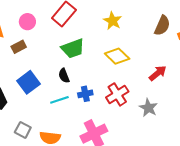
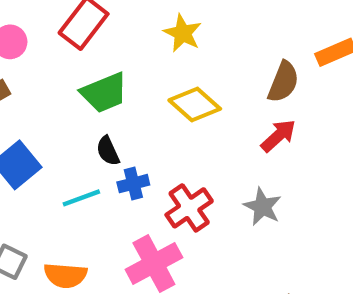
brown semicircle: (162, 26) -> (283, 82), moved
black semicircle: (64, 76) -> (108, 151), moved
red cross: (117, 94) -> (189, 208), moved

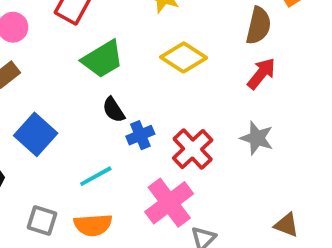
cyan line: (81, 198) -> (96, 176), moved

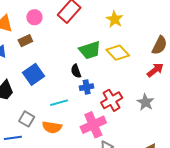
green trapezoid: (103, 59) -> (90, 50), moved

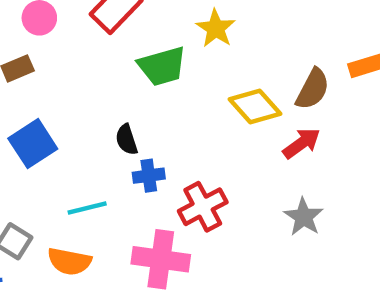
green trapezoid: (90, 50) -> (162, 66), moved
yellow diamond: (118, 53) -> (255, 106), moved
gray star: (145, 102) -> (304, 217), moved
pink cross: (93, 125) -> (161, 259), turned 30

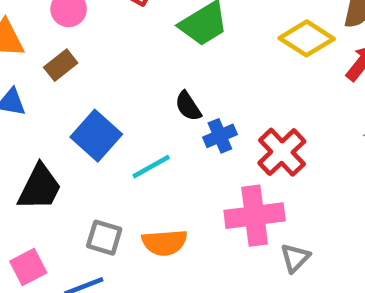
cyan line: (87, 208) -> (151, 167), moved

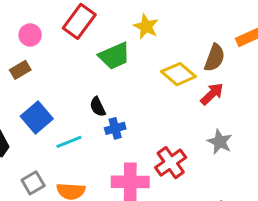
red cross: (282, 152) -> (171, 163), moved
gray square: (104, 238) -> (33, 183), turned 35

